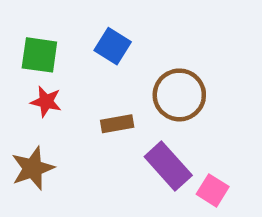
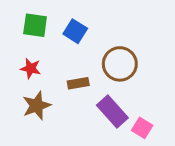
green square: (39, 55) -> (35, 25), moved
brown star: (33, 168) -> (37, 106), moved

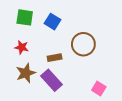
purple rectangle: (112, 112) -> (51, 80), moved

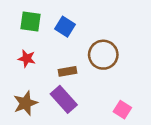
brown star: (26, 73) -> (25, 103), moved

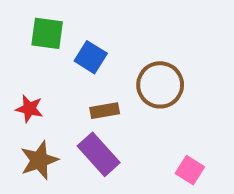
blue square: (65, 27) -> (91, 57), moved
red star: (27, 59) -> (29, 109), moved

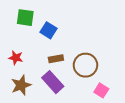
brown circle: (160, 85) -> (85, 65), moved

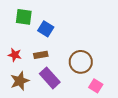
brown rectangle: (56, 59) -> (41, 55), moved

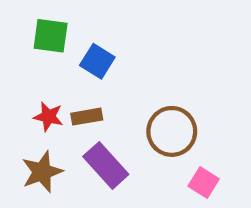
red star: (15, 55) -> (48, 117), moved

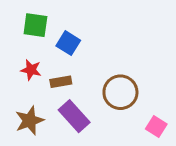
red star: (48, 117) -> (31, 70), moved
pink square: (204, 182) -> (156, 127), moved

